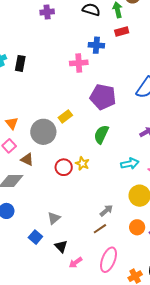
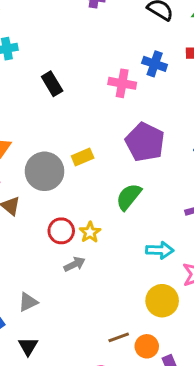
black rectangle: (20, 63) -> (52, 84), moved, turned -56
gray arrow: (106, 211) -> (75, 264), moved
brown line: (100, 229) -> (119, 337), moved

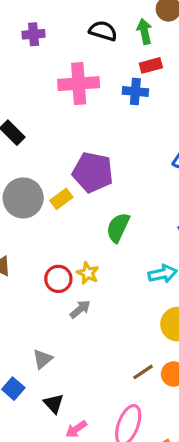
blue cross: (155, 64) -> (135, 91), moved
pink cross: (122, 83) -> (79, 84), moved, size x1.4
purple pentagon: (145, 142) -> (93, 172), moved
gray circle: (45, 171) -> (23, 198), moved

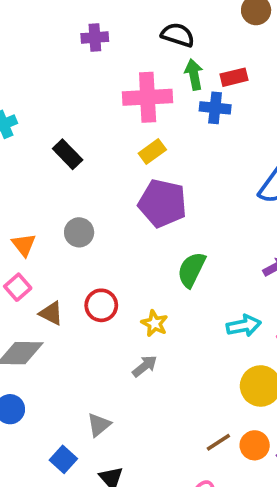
green arrow: (144, 31) -> (194, 75), moved
gray circle: (23, 198) -> (79, 232), size x0.6
yellow rectangle: (61, 199) -> (152, 152), moved
red circle: (58, 279) -> (101, 305), moved

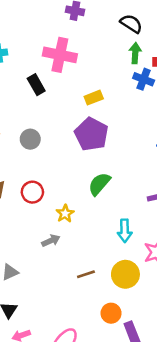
pink cross: (148, 97) -> (60, 55), moved
cyan arrow: (244, 326) -> (125, 231), turned 85
brown line: (218, 442) -> (86, 274), moved

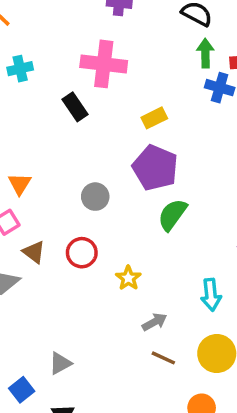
gray circle: (30, 139) -> (95, 197), moved
green semicircle: (99, 184) -> (172, 215), moved
gray arrow: (51, 241) -> (155, 322), moved
brown line: (86, 274) -> (163, 358), turned 48

